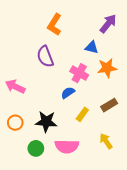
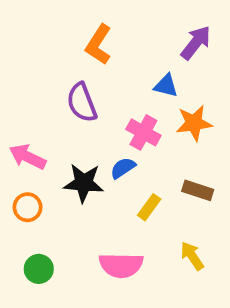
brown rectangle: (109, 105) -> (198, 190), turned 49
black star: (46, 122) -> (84, 183), moved
orange circle: (15, 123) -> (28, 207), moved
green circle: (36, 148) -> (39, 269), moved

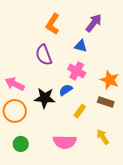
purple arrow: (196, 43) -> (94, 23), moved
blue triangle: (166, 86) -> (81, 46), moved
orange star: (194, 123) -> (110, 80), moved, turned 30
orange circle: (28, 207) -> (15, 111), size x1.5

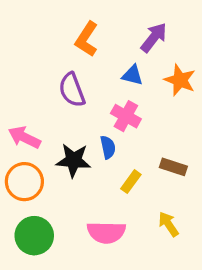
orange star: (110, 80) -> (180, 80), moved
blue semicircle: (66, 90) -> (108, 147), turned 112
green circle: (21, 144) -> (34, 236), size x1.5

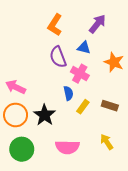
orange star: (180, 80) -> (114, 62), moved
purple semicircle: (72, 90) -> (58, 57), moved
black star: (74, 160) -> (45, 115), moved, turned 30
yellow rectangle: (131, 182) -> (83, 107), moved

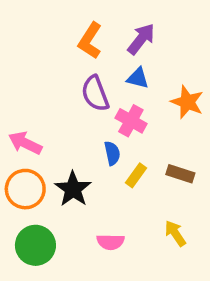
purple arrow: (97, 24) -> (141, 39), moved
pink semicircle: (67, 147) -> (110, 242), size x0.7

